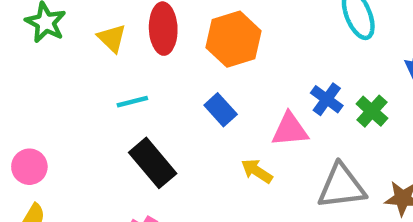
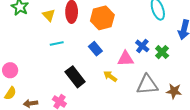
black rectangle: (153, 163) -> (75, 77), moved

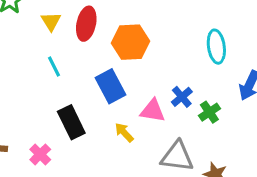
cyan line: (57, 43) -> (54, 66), turned 64
blue rectangle: (95, 49) -> (110, 86), size x1.5

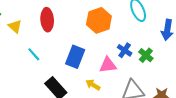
yellow triangle: (51, 21) -> (15, 26), moved
orange hexagon: (131, 42) -> (99, 20), moved
blue rectangle: (110, 86) -> (75, 57), turned 65

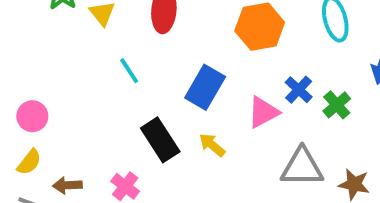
pink triangle: (108, 65) -> (263, 112), turned -30
yellow arrow: (93, 85) -> (212, 145), moved

